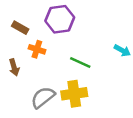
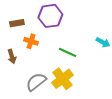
brown rectangle: (20, 28) -> (17, 23), turned -40
yellow cross: (74, 94) -> (62, 79), turned -30

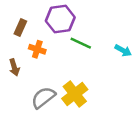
brown rectangle: (17, 23) -> (20, 27), turned -56
green line: (68, 52) -> (81, 43), moved

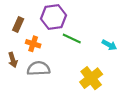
yellow cross: (75, 94) -> (91, 78), moved
gray semicircle: (43, 98) -> (38, 68), moved, turned 35

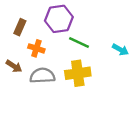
brown arrow: (13, 60) -> (14, 66), turned -40
yellow cross: (91, 78) -> (78, 73), moved, turned 30

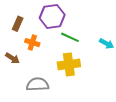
gray semicircle: (42, 76) -> (38, 84), moved

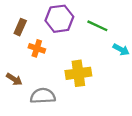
green line: (70, 37) -> (97, 26), moved
brown arrow: (12, 58) -> (14, 79), moved

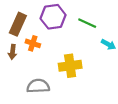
brown rectangle: (20, 27) -> (18, 24), size x1.5
brown arrow: (14, 79) -> (13, 52), moved, turned 64

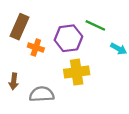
purple hexagon: (53, 17) -> (68, 38), moved
brown arrow: (13, 52) -> (14, 81), moved

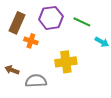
purple hexagon: (68, 38) -> (51, 18), moved
brown arrow: (14, 81) -> (12, 70), turned 104

